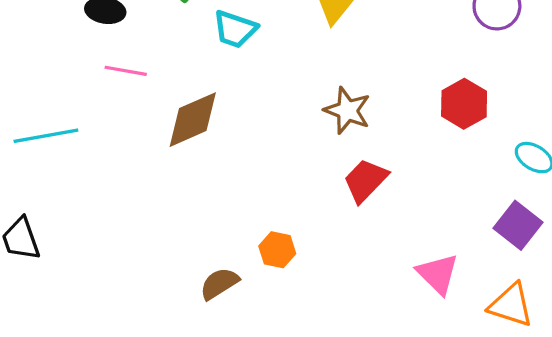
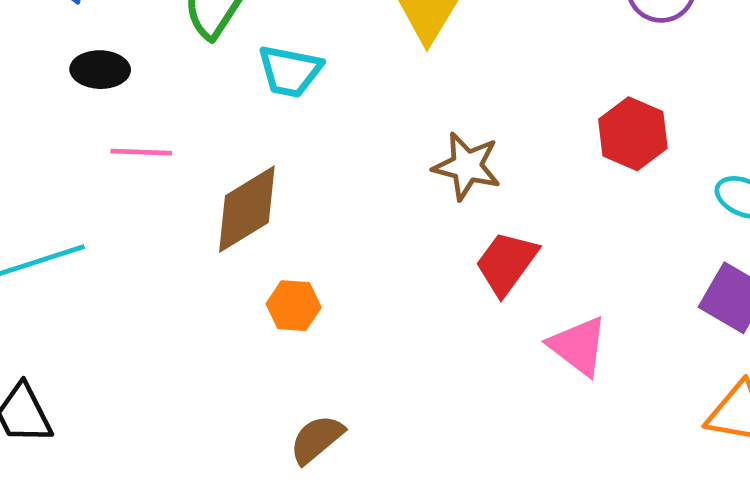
orange hexagon: (277, 250) -> (294, 306), moved
pink triangle: (438, 274) -> (578, 346), moved

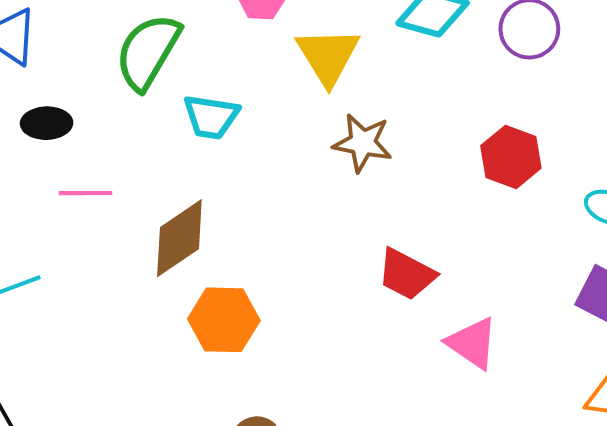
brown star: (467, 166) -> (363, 143), moved
red trapezoid: (506, 263) -> (407, 274), turned -96
orange hexagon: (294, 306) -> (224, 320), size x1.5

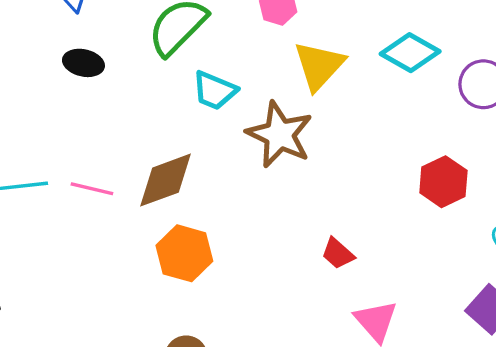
brown star: (363, 143) -> (279, 135), moved, size x1.4
pink line: (85, 193) -> (92, 189), moved
red trapezoid: (407, 274) -> (338, 254), size x0.7

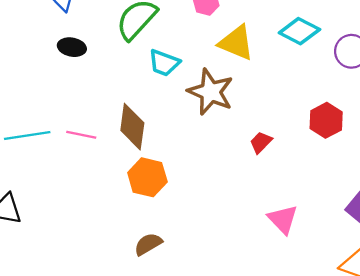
yellow triangle: (319, 66) -> (236, 43), turned -48
brown diamond: (166, 180) -> (132, 127), turned -60
red trapezoid: (338, 254) -> (261, 142), moved, turned 95

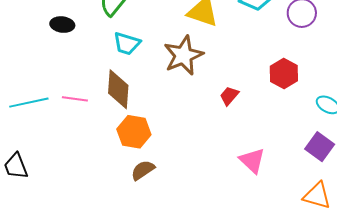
cyan trapezoid: (164, 63) -> (127, 44), moved
brown star: (211, 92) -> (183, 55), turned 30
brown semicircle: (148, 244) -> (143, 170), moved

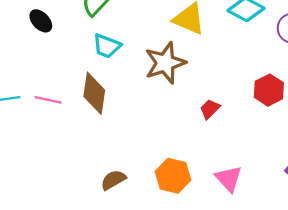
black ellipse: (62, 25) -> (41, 21), turned 35
orange hexagon: (134, 132) -> (173, 176), moved

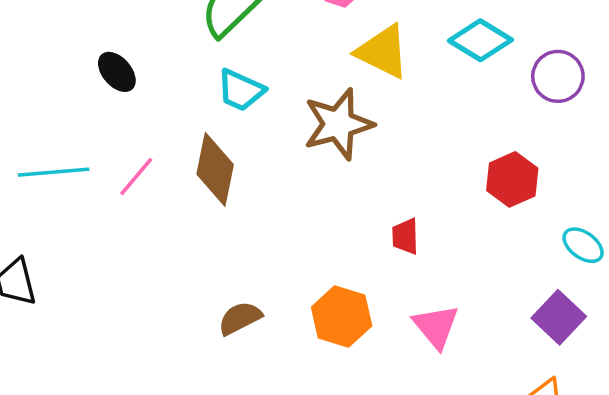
black ellipse: (41, 21) -> (117, 72), moved
pink line: (48, 100) -> (136, 176), turned -65
red trapezoid: (210, 109) -> (405, 236), moved, turned -50

